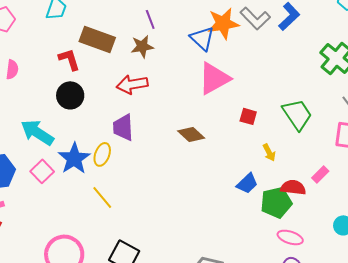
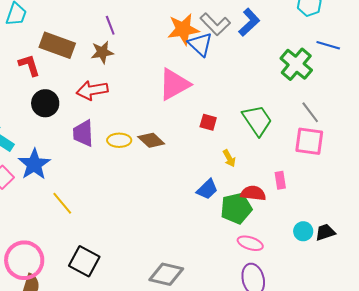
blue triangle: (202, 38) -> (200, 44), moved
black circle: (70, 95) -> (45, 103), moved
yellow ellipse: (102, 154) -> (119, 140), moved, turned 70
pink rectangle: (320, 174) -> (280, 180), turned -54

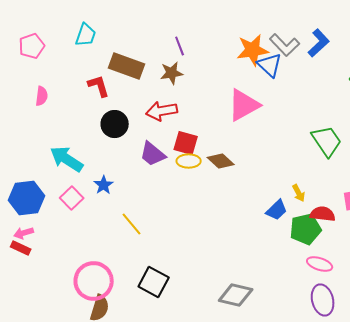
red square: (208, 122) -> (186, 143), moved, size x1.4
purple trapezoid: (83, 133) -> (153, 154), turned -48
yellow arrow: (229, 158) -> (299, 193), moved
blue star: (34, 164) -> (104, 185), size x0.6

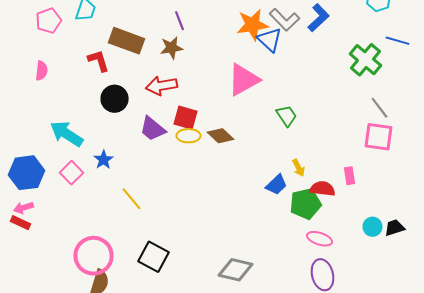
pink pentagon: (32, 46) -> (48, 21), moved
green trapezoid: (327, 141) -> (286, 116), moved, size x0.7

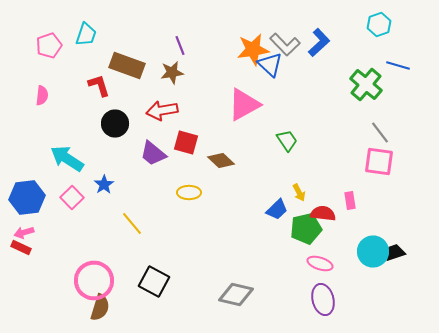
yellow ellipse: (188, 136) -> (189, 192), moved
cyan circle: (372, 227) -> (373, 252), size x1.6

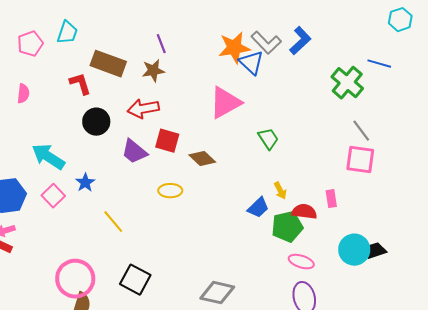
cyan hexagon: (379, 24) -> (400, 20), moved

